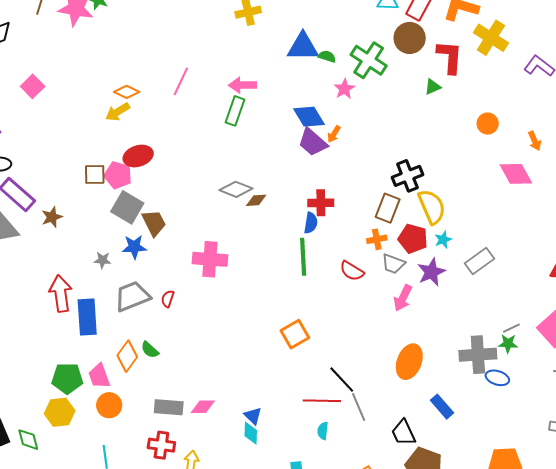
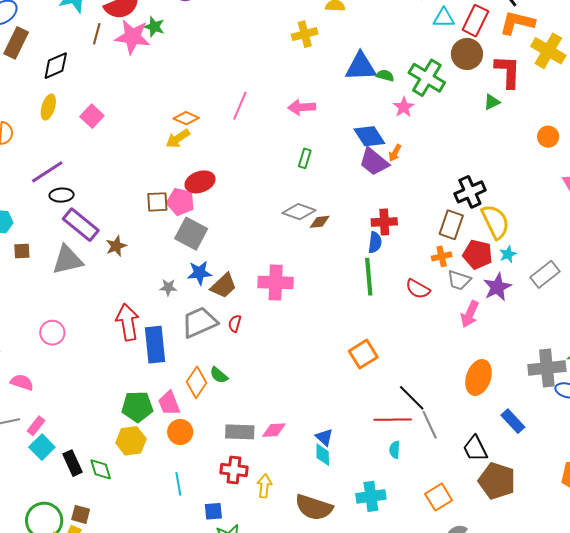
green rectangle: (235, 111) -> (305, 158), moved, size x0.7
brown trapezoid: (154, 223) -> (224, 286), moved, turned 76

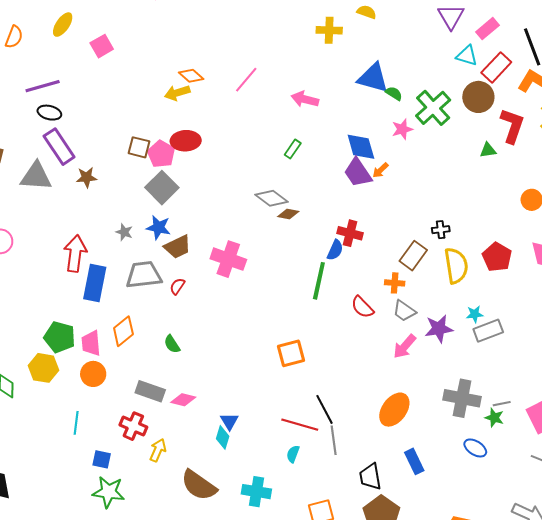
black cross: (470, 192) -> (441, 230), size x0.6
red pentagon: (478, 254) -> (497, 257), moved
cyan star: (508, 254) -> (475, 314), moved
gray cross: (547, 368) -> (462, 398), moved
green semicircle: (219, 375) -> (172, 344), moved

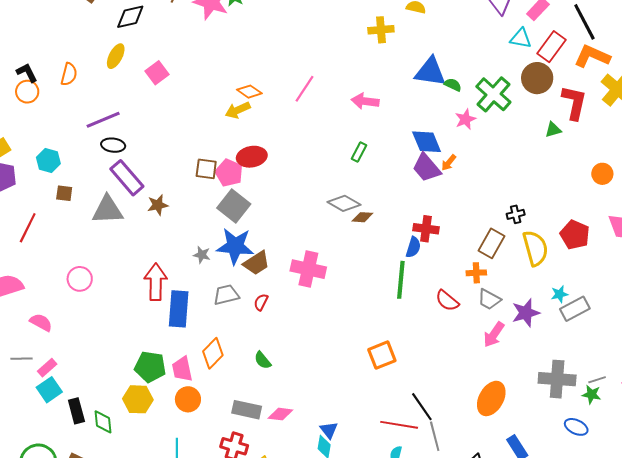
blue star: (158, 227) -> (235, 246), size x1.5
gray trapezoid: (144, 275) -> (226, 295), size x0.7

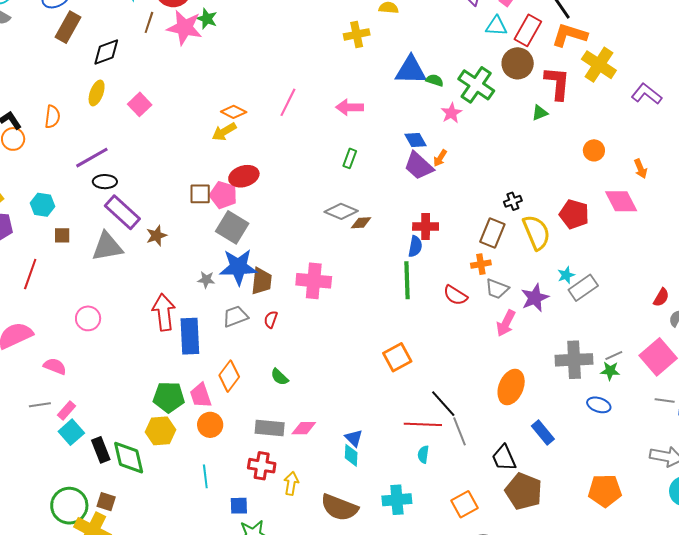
blue diamond: (427, 142) -> (415, 140), size x0.7
brown trapezoid: (257, 263) -> (262, 281), turned -44
green diamond: (103, 422) -> (129, 458), size x1.5

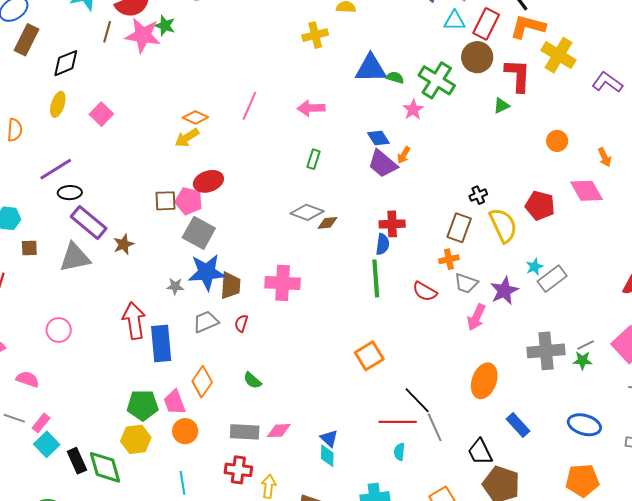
gray line: (40, 405) -> (14, 418), turned 30
blue ellipse: (599, 405) -> (584, 425), moved, size x1.4

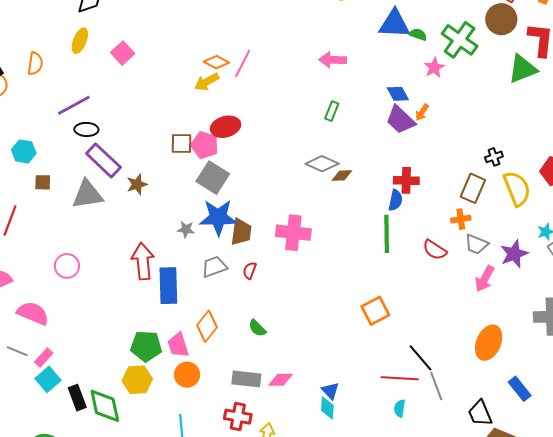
pink line: (249, 106) -> (243, 64), moved
green triangle: (501, 106) -> (522, 69), size x1.8
pink semicircle: (28, 379) -> (33, 313), size x1.4

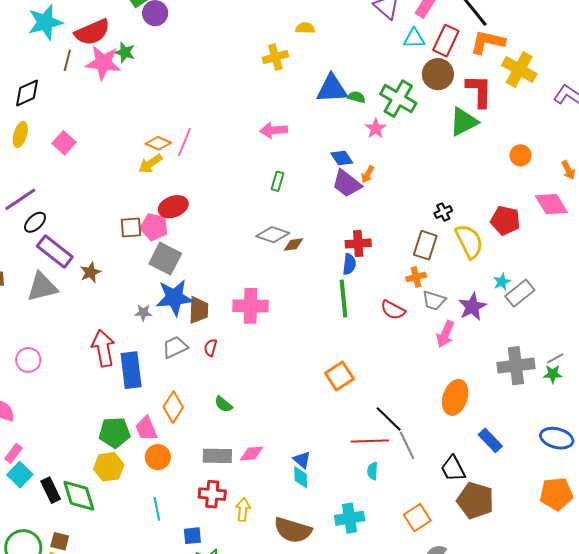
black ellipse: (86, 129) -> (35, 222), turned -40

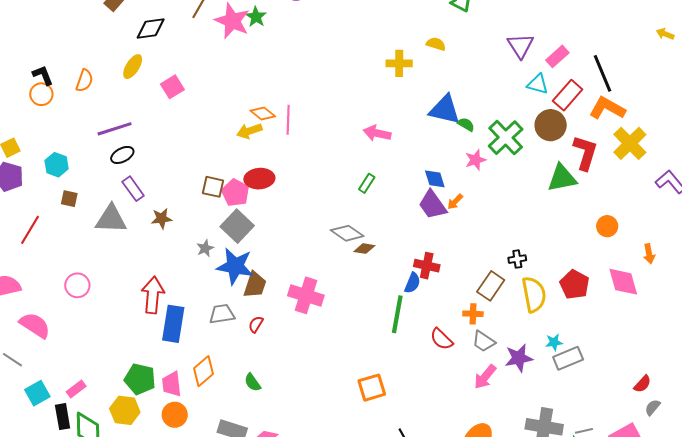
pink line: (184, 142) -> (288, 120), turned -36
purple rectangle: (55, 252) -> (133, 189), size x0.7
gray star: (143, 313) -> (205, 248), moved, turned 30
pink rectangle: (13, 453) -> (76, 389), moved

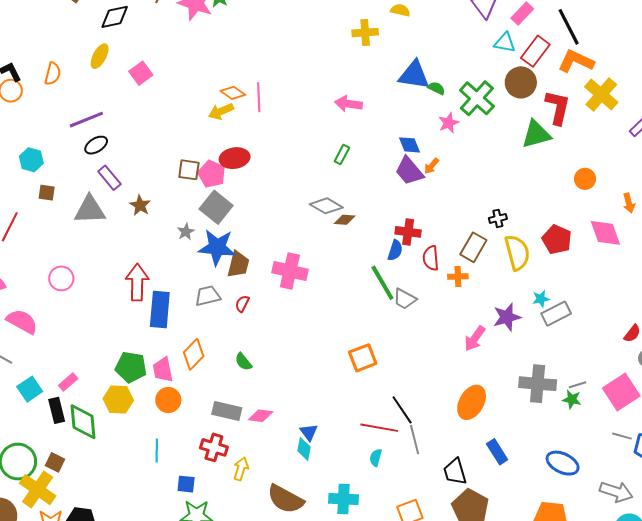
brown star: (162, 218) -> (140, 205), turned -30
green line: (397, 314) -> (382, 283), turned -36
red semicircle: (441, 339) -> (431, 258), moved, turned 45
gray trapezoid: (484, 341) -> (405, 299), moved

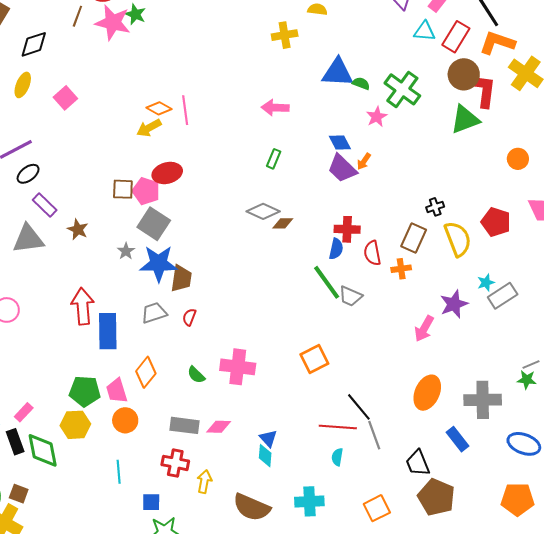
brown circle: (521, 82) -> (464, 74), moved
pink cross: (290, 271) -> (238, 367), moved
gray cross: (538, 384) -> (483, 400), moved

